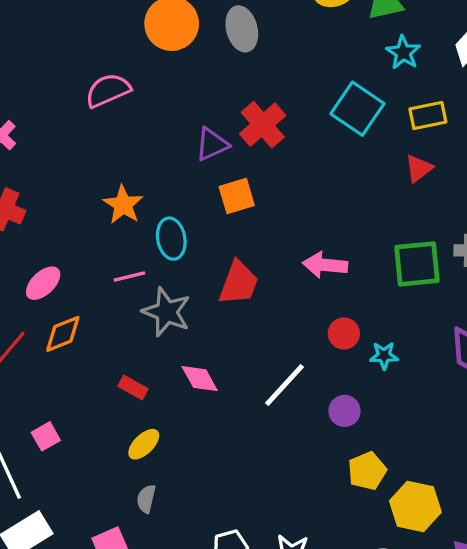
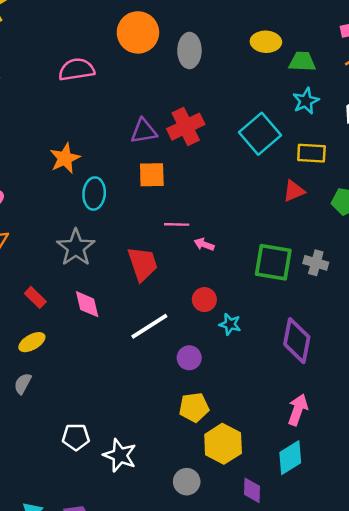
pink arrow: (325, 265) -> (204, 244), size x0.6
pink line: (129, 276) -> (177, 224), moved
red trapezoid: (239, 283) -> (143, 264), moved, turned -54

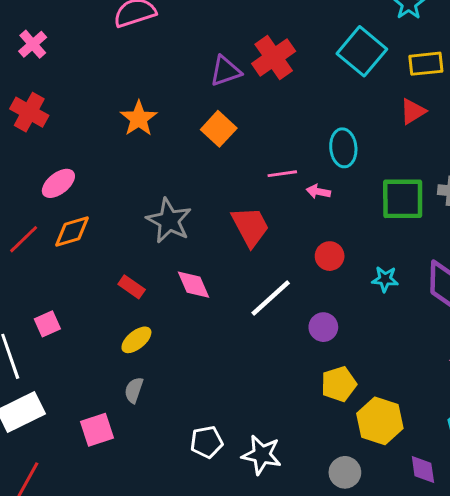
orange square: (152, 175) -> (219, 129), moved, turned -36
cyan ellipse: (94, 194) -> (343, 148), moved
cyan star: (230, 324) -> (385, 279), moved

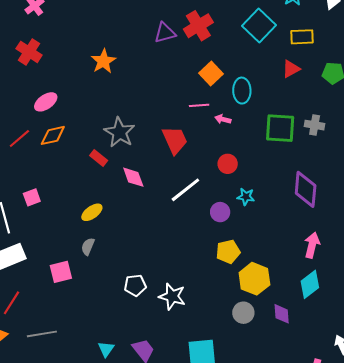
orange square: (219, 129) -> (211, 74), moved
cyan star: (385, 279) -> (246, 197), moved
red rectangle: (132, 287) -> (99, 158), moved
gray circle: (345, 472) -> (243, 313), moved

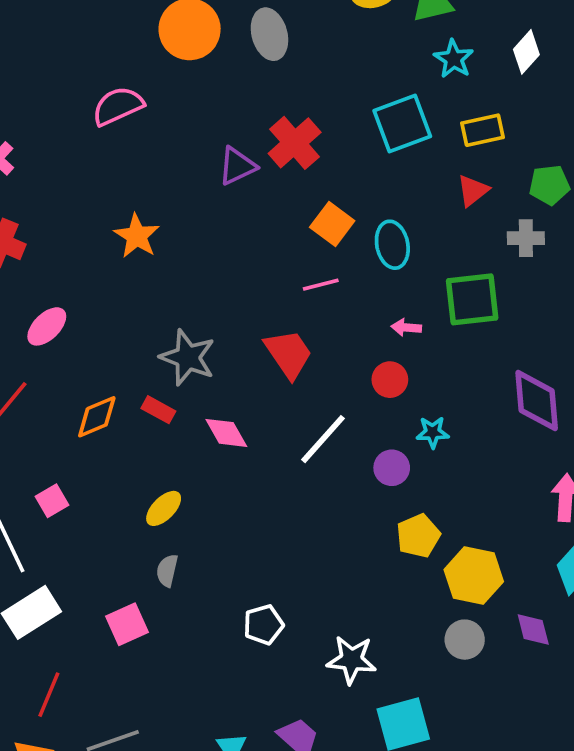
cyan square: (259, 25) -> (402, 123), turned 36
pink arrow: (223, 119) -> (406, 327), moved
gray cross: (315, 125) -> (526, 238), moved
orange diamond: (53, 135) -> (97, 417), moved
white star: (172, 296) -> (352, 660), moved

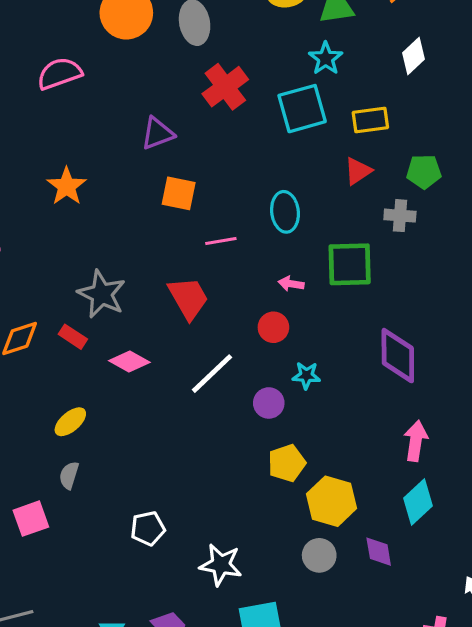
cyan star: (454, 59) -> (326, 58), moved
red cross: (295, 143) -> (225, 87), moved
orange square: (332, 224) -> (179, 193), moved, turned -30
pink diamond: (226, 433) -> (129, 361), turned -36

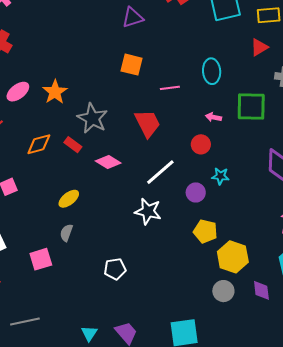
orange star: (67, 186) -> (55, 92), moved
orange square: (179, 193) -> (131, 65), moved
yellow pentagon: (287, 463) -> (205, 231), turned 30
white star: (221, 565) -> (148, 211), moved

